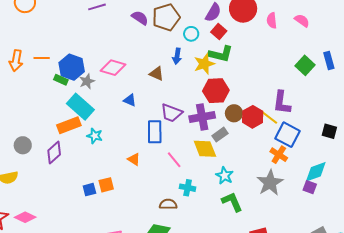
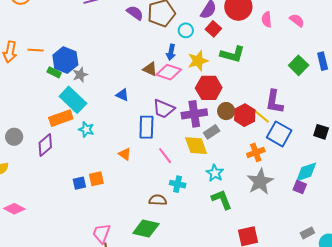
green L-shape: (221, 54) -> (233, 54), moved
pink diamond: (113, 68) -> (169, 72), moved
orange cross: (279, 155) -> (256, 152), moved, turned 36

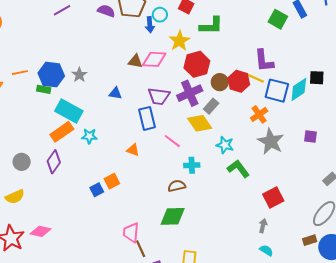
blue arrow: (171, 52) -> (150, 25), moved
gray star: (80, 75) -> (79, 75), moved
cyan diamond: (306, 172) -> (299, 89), moved

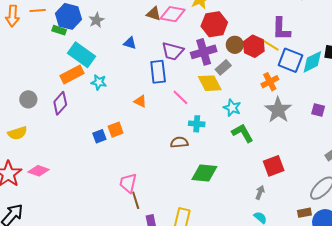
green diamond: (173, 216) -> (204, 173), moved

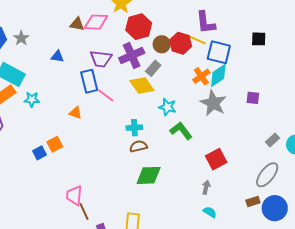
cyan diamond: (312, 62) -> (218, 75), moved
pink line: (180, 97) -> (106, 95), moved
brown semicircle: (179, 142) -> (138, 146), moved

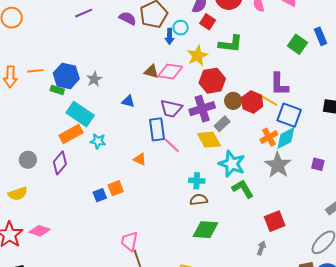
cyan star: (167, 107) -> (232, 164), size x1.5

